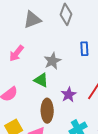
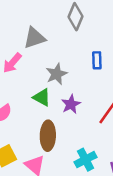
gray triangle: (32, 20) -> (34, 38), moved
purple star: (69, 95) -> (71, 104), moved

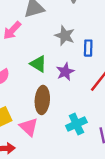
blue rectangle: (97, 60) -> (88, 48), moved
gray star: (57, 74) -> (65, 36), moved, turned -30

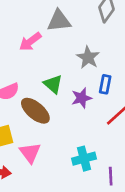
blue rectangle: (88, 48) -> (105, 84), moved
brown ellipse: (42, 100) -> (35, 111), moved, turned -64

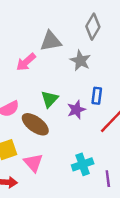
gray star: (88, 57) -> (80, 61), moved
green triangle: (53, 84) -> (49, 99), turned 36

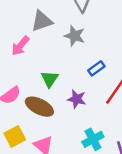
blue rectangle: (97, 96) -> (96, 68), turned 56
purple star: (76, 110) -> (77, 99), moved, turned -30

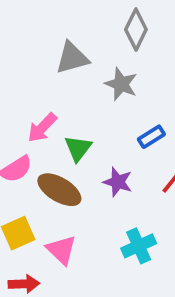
pink arrow: (20, 46) -> (42, 128), moved

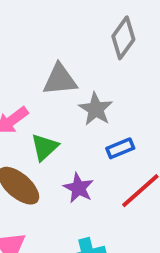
gray triangle: (72, 58) -> (60, 80), moved
gray star: (121, 84) -> (96, 109), moved

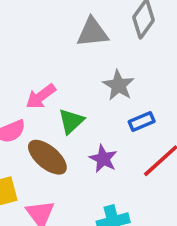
gray triangle: (60, 80) -> (92, 32), moved

